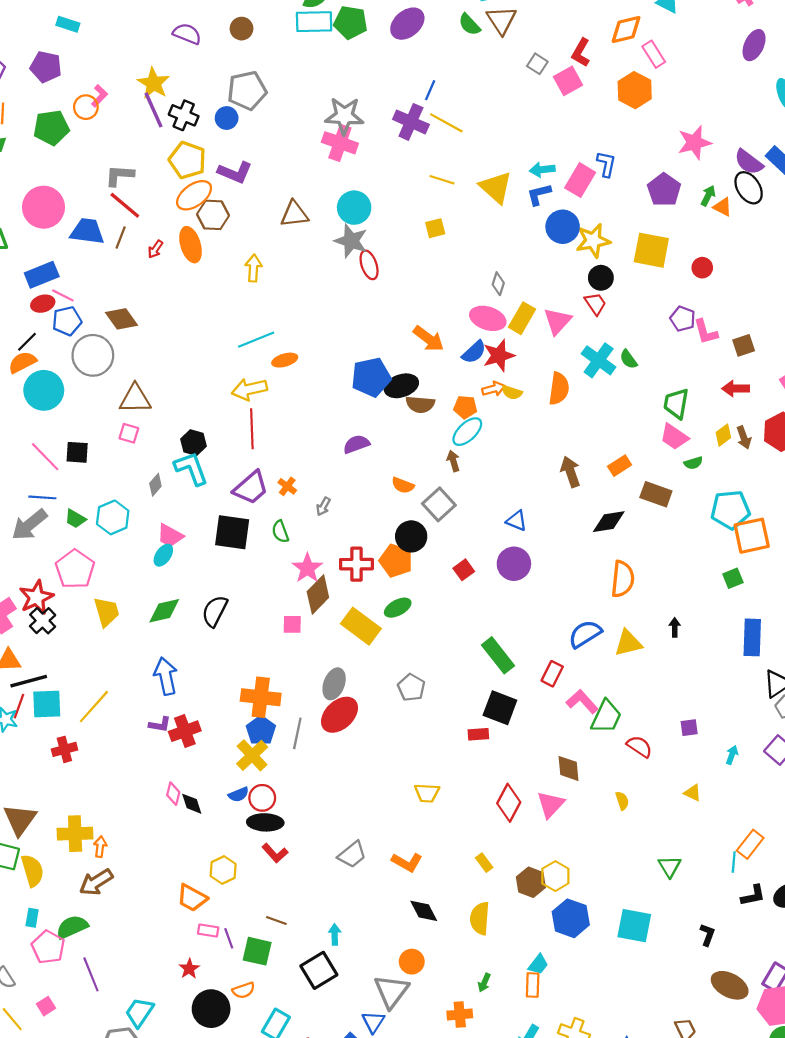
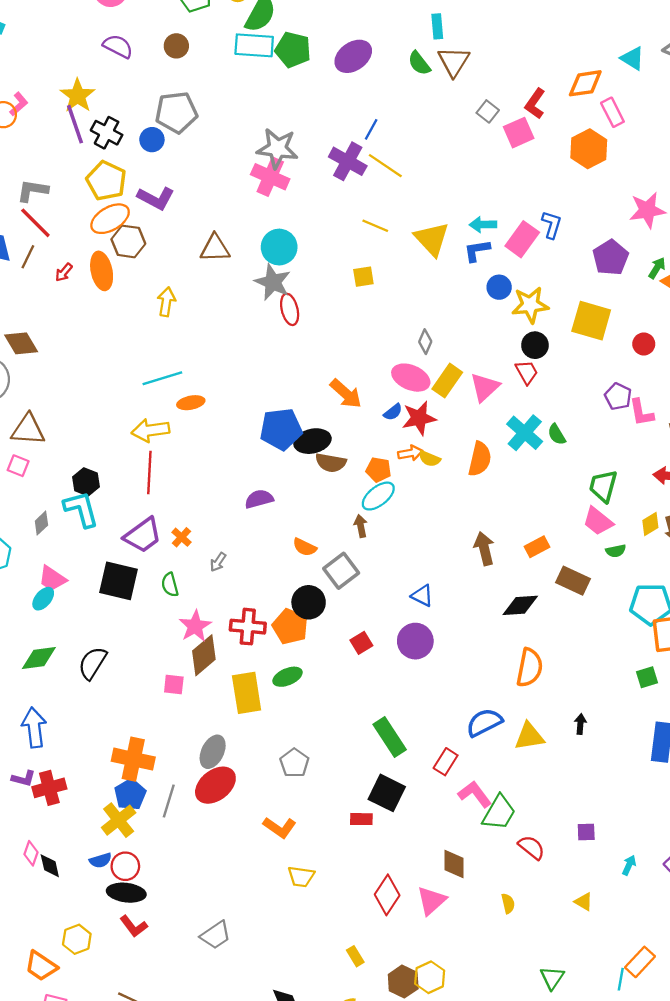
blue circle: (563, 227) -> (499, 287), size x0.7
blue semicircle: (474, 352) -> (393, 412), size x0.7
yellow rectangle: (361, 626) -> (247, 693), turned 39
orange L-shape: (407, 862) -> (280, 827), moved

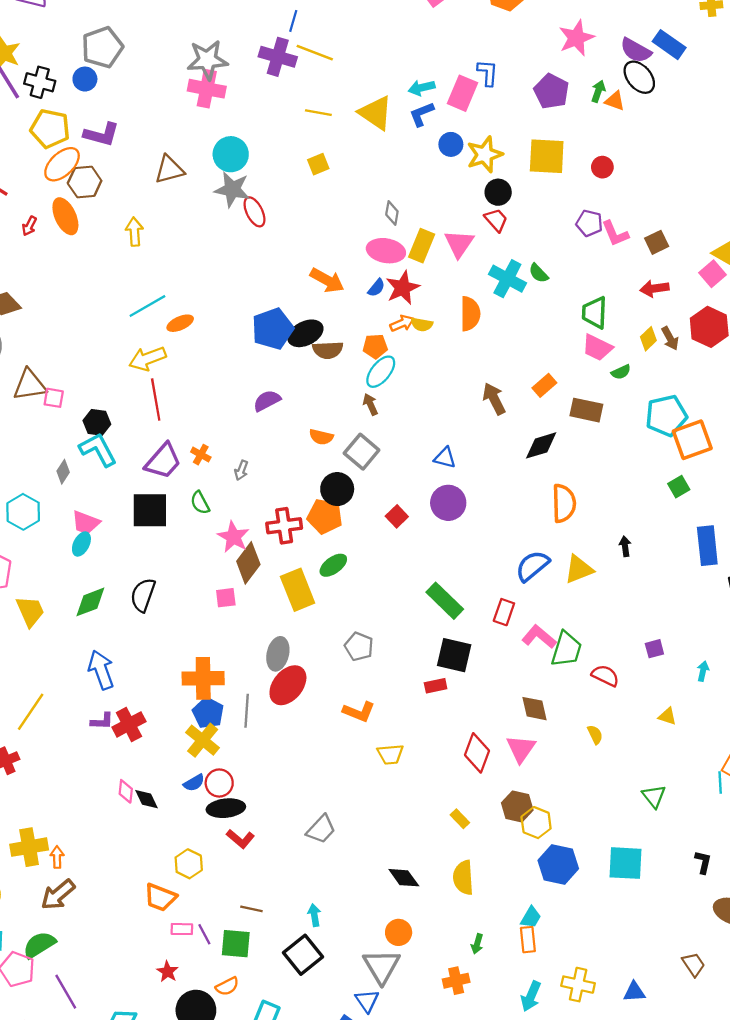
pink square: (18, 466) -> (54, 398), moved
brown hexagon: (403, 982) -> (517, 806), moved

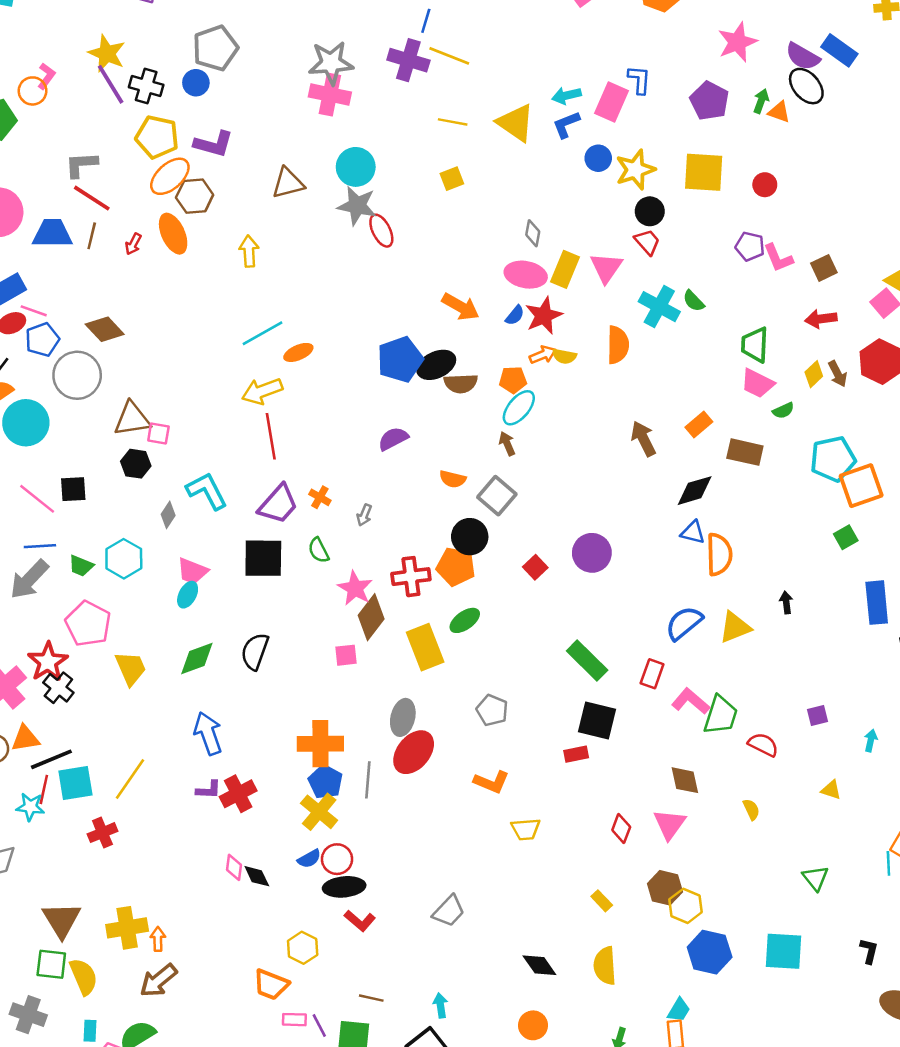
black hexagon: (97, 422) -> (136, 464), moved
blue triangle: (445, 458) -> (693, 532), moved
red diamond: (477, 753) -> (621, 828), size x0.7

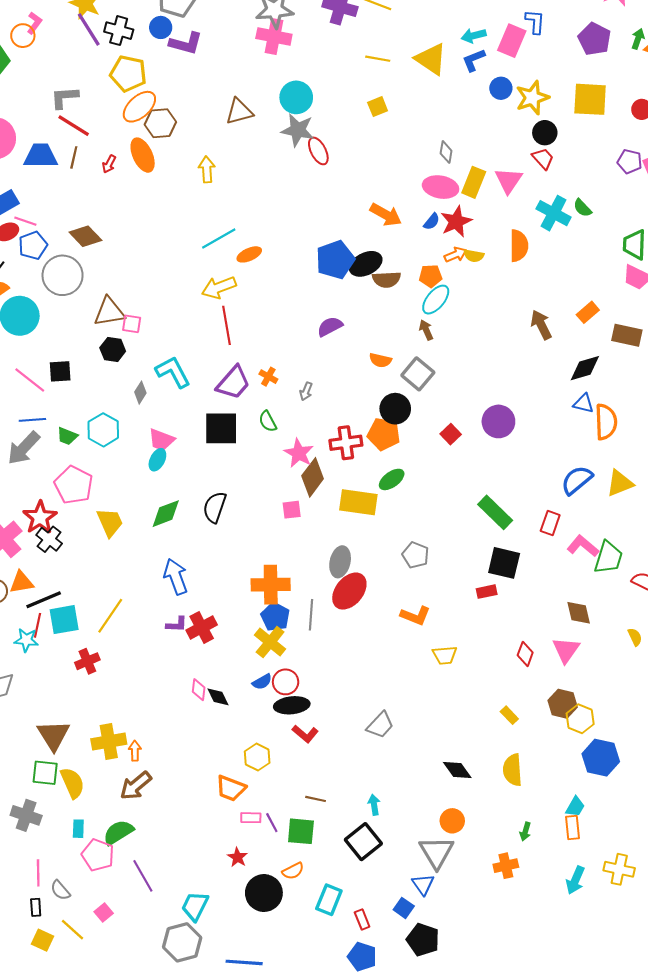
purple L-shape: (214, 144) -> (186, 43), moved
yellow rectangle: (425, 647) -> (358, 502), turned -60

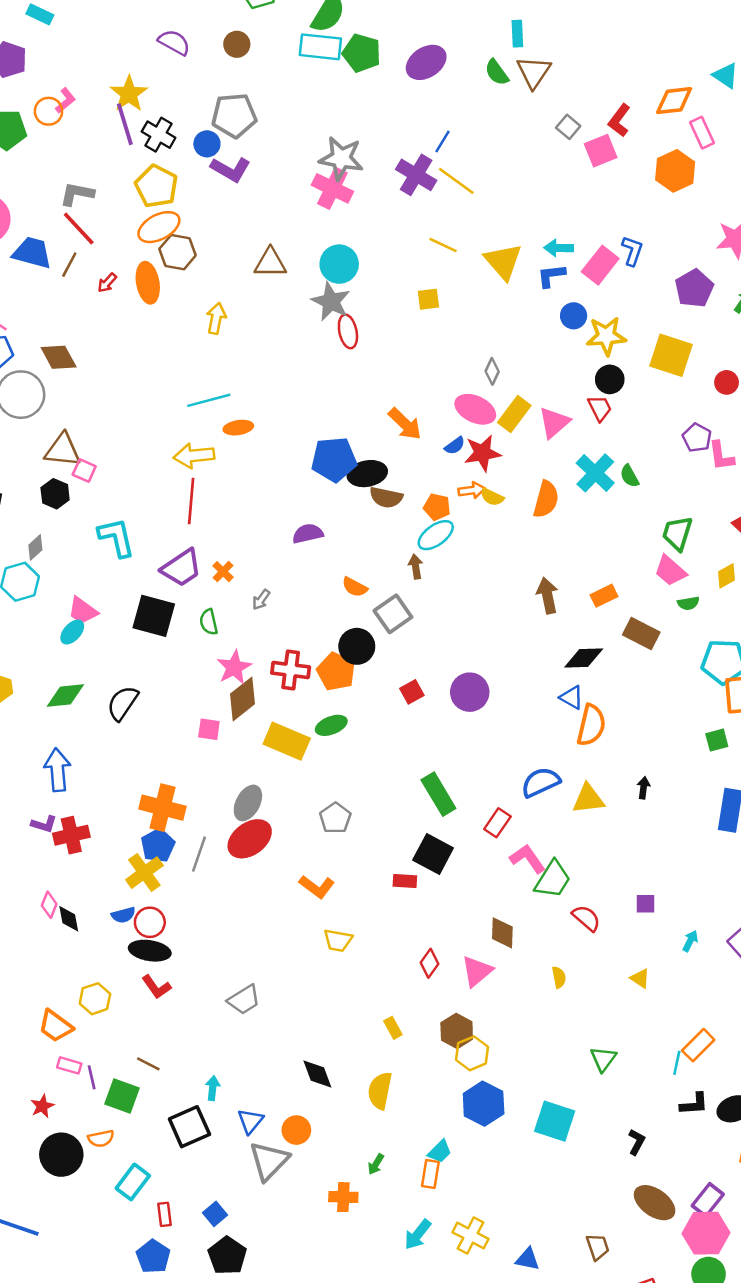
gray diamond: (140, 393) -> (35, 547), moved
blue triangle: (423, 884) -> (250, 1121), moved

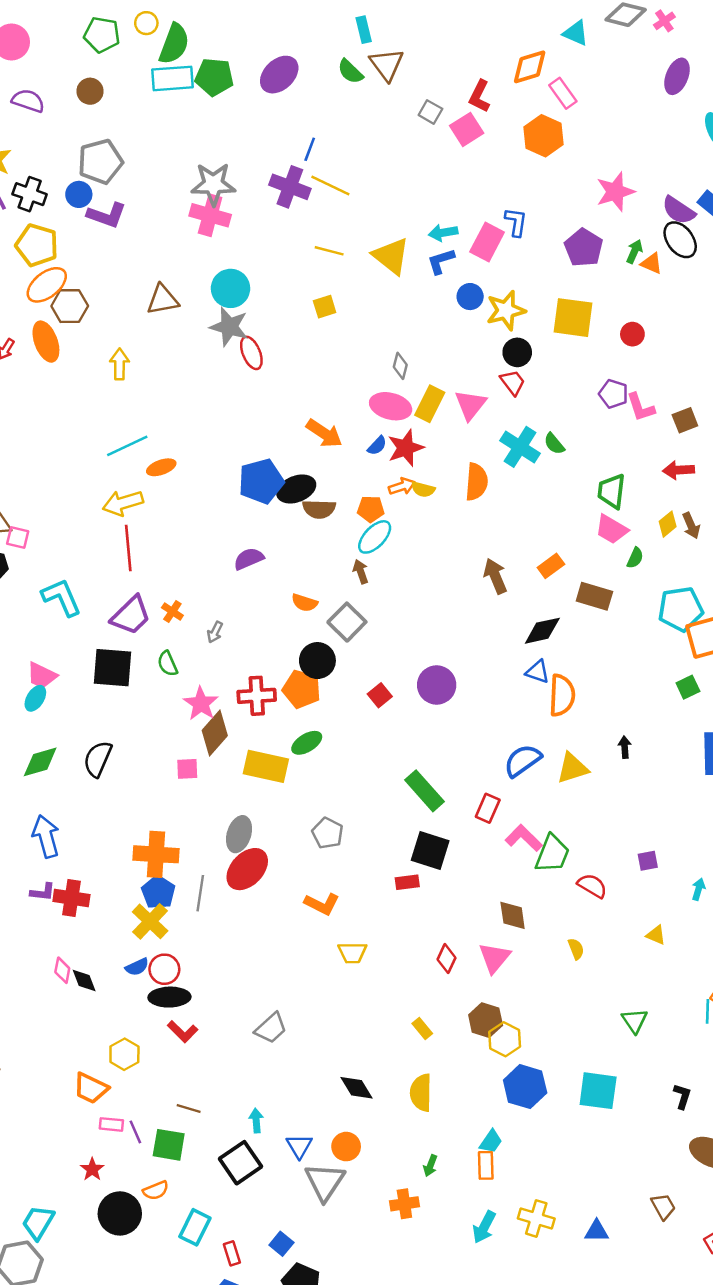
green semicircle: (688, 603) -> (635, 558), turned -45
red cross: (71, 835) -> (71, 898), turned 32

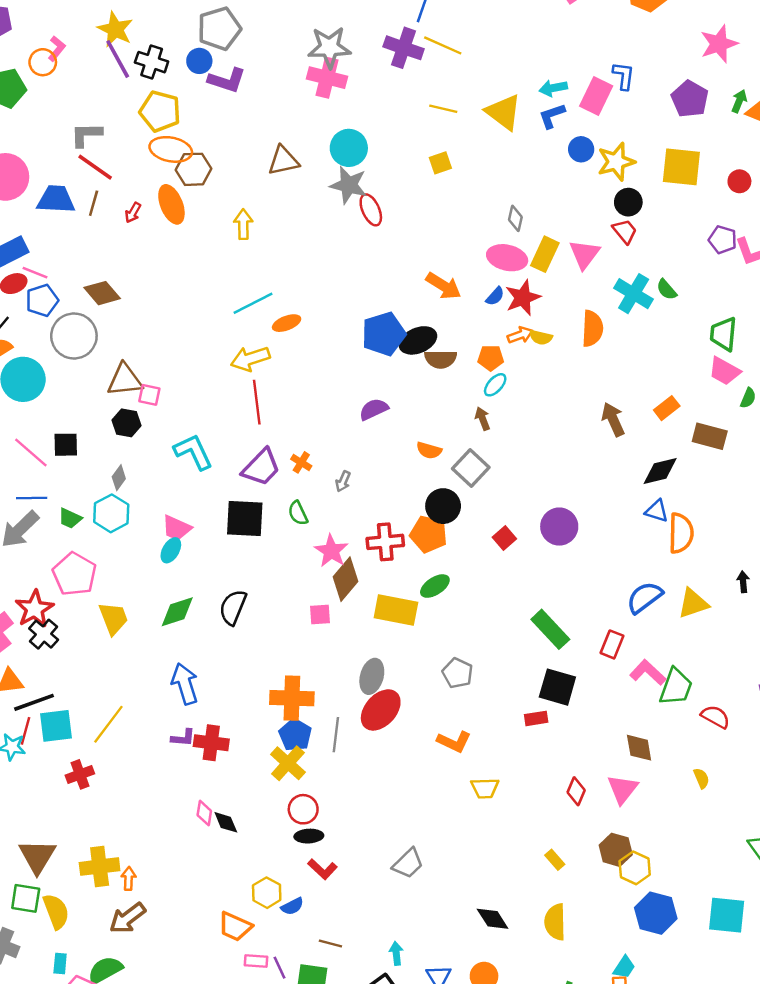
orange ellipse: (47, 285) -> (171, 149), turned 51
cyan ellipse: (375, 537) -> (495, 385), size x0.7
blue semicircle: (137, 967) -> (292, 906), moved
black ellipse: (169, 997) -> (309, 836), size x0.7

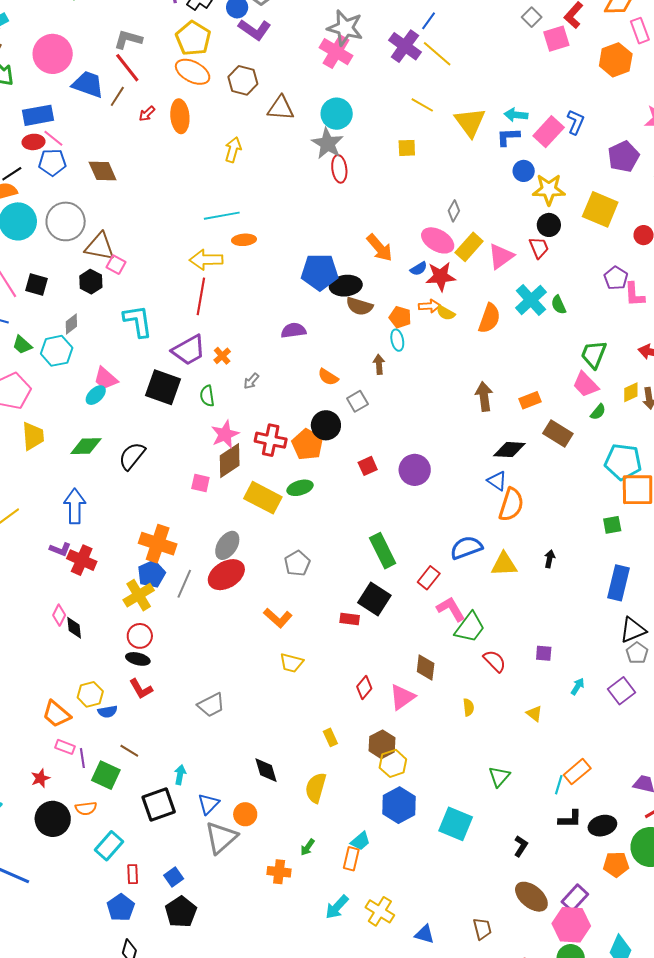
brown hexagon: (193, 169) -> (243, 80), moved
gray circle: (74, 336) -> (66, 221), moved
cyan ellipse: (495, 385) -> (397, 340), turned -70
gray square: (471, 468) -> (357, 401), size x0.7

